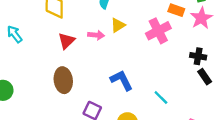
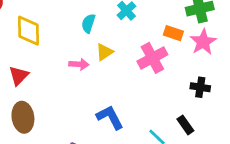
red triangle: (67, 41) -> (19, 76), moved
black rectangle: (205, 77) -> (185, 125), moved
brown ellipse: (63, 80) -> (23, 117), moved

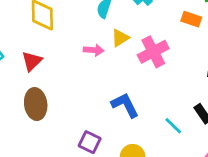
pink cross: (152, 58) -> (153, 52), moved

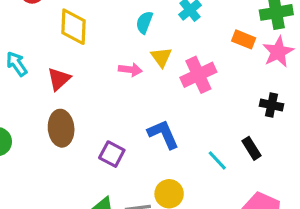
yellow triangle: (120, 38) -> (161, 57), turned -36
purple square: (90, 142) -> (112, 154), moved

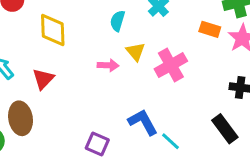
brown ellipse: (61, 128) -> (21, 118), moved
black rectangle: (251, 148) -> (225, 129), size x1.4
cyan line: (217, 160) -> (171, 141), moved

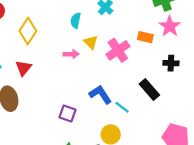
orange rectangle: (210, 29) -> (145, 37), moved
yellow diamond: (53, 30) -> (28, 31), turned 40
black rectangle: (225, 129) -> (149, 90), moved

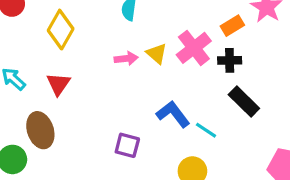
orange rectangle: (145, 37) -> (232, 26), turned -40
yellow triangle: (91, 42) -> (157, 54), moved
black cross: (171, 63) -> (230, 60), moved

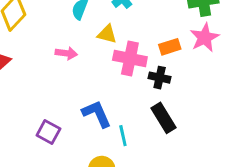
pink cross: (194, 48) -> (130, 58), turned 36
yellow triangle: (157, 54) -> (107, 34), moved, turned -40
cyan line: (206, 130) -> (123, 136), turned 30

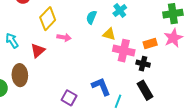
pink arrow: (66, 53) -> (64, 37), moved
cyan line: (123, 136) -> (118, 101), turned 32

